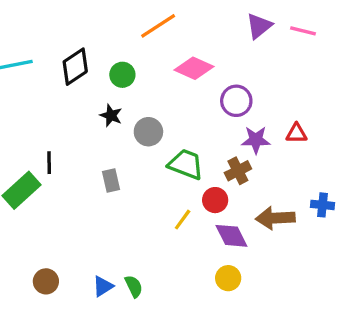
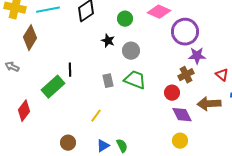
green circle: (122, 75) -> (125, 19), moved
purple circle: (236, 101) -> (185, 32), size x1.4
red triangle: (296, 133) -> (222, 75), moved, turned 40
green trapezoid: (186, 164) -> (135, 80), moved
yellow line: (183, 220) -> (96, 116), moved

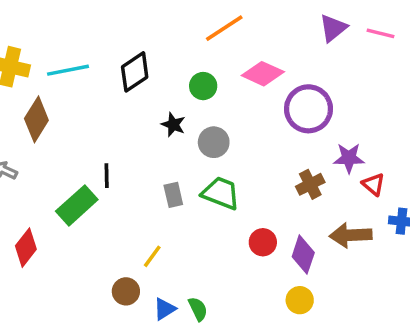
purple star: (197, 56) -> (349, 158), moved
red circle: (172, 93) -> (263, 242), moved
purple diamond: (182, 115) -> (303, 255), turned 45
brown circle: (68, 143) -> (126, 291), moved

